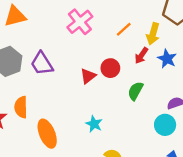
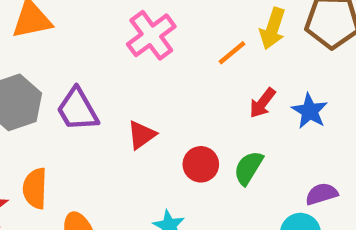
yellow arrow: (153, 34) -> (273, 28), moved
red circle: (110, 68) -> (201, 164), moved
red triangle: (88, 76) -> (142, 135), moved

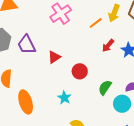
green semicircle: (248, 168) -> (105, 88), moved

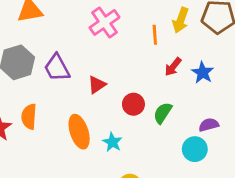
orange line: (96, 23) -> (155, 35), turned -56
green semicircle: (105, 88) -> (163, 113), moved
orange ellipse: (26, 102) -> (79, 132), moved

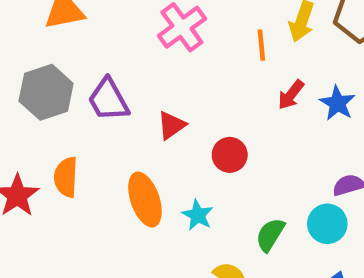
green semicircle: (163, 113) -> (270, 235), moved

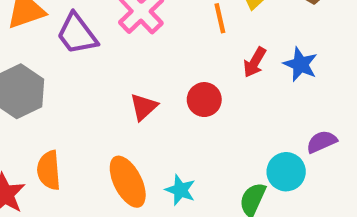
purple trapezoid: (108, 100) -> (77, 34), moved
red circle: (230, 155) -> (204, 100), moved
cyan circle: (327, 224) -> (286, 172), moved

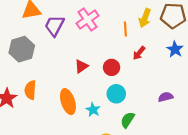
purple trapezoid: (77, 34) -> (54, 26), turned 55
blue star: (300, 64) -> (175, 49), moved
cyan circle: (286, 172) -> (116, 94), moved

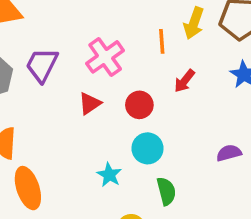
pink cross: (88, 19) -> (105, 57), moved
purple trapezoid: (54, 26) -> (42, 65), moved
orange ellipse: (68, 102) -> (28, 188), moved
green semicircle: (128, 120) -> (166, 191), turned 133

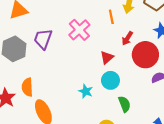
red triangle: (90, 103) -> (107, 58), moved
red circle: (139, 105) -> (145, 55), moved, size x1.6
cyan star: (109, 175) -> (86, 91), moved

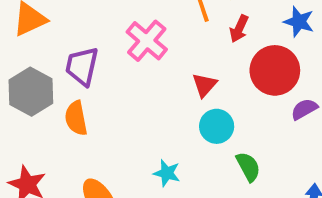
red arrow: (127, 38) -> (239, 29), moved
orange semicircle: (27, 87) -> (76, 118), moved
cyan star: (86, 91) -> (167, 173), moved

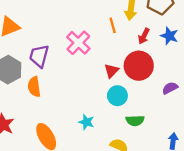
red arrow: (239, 29) -> (144, 36), moved
red circle: (275, 70) -> (139, 66), moved
green semicircle: (248, 167) -> (135, 121), turned 114

